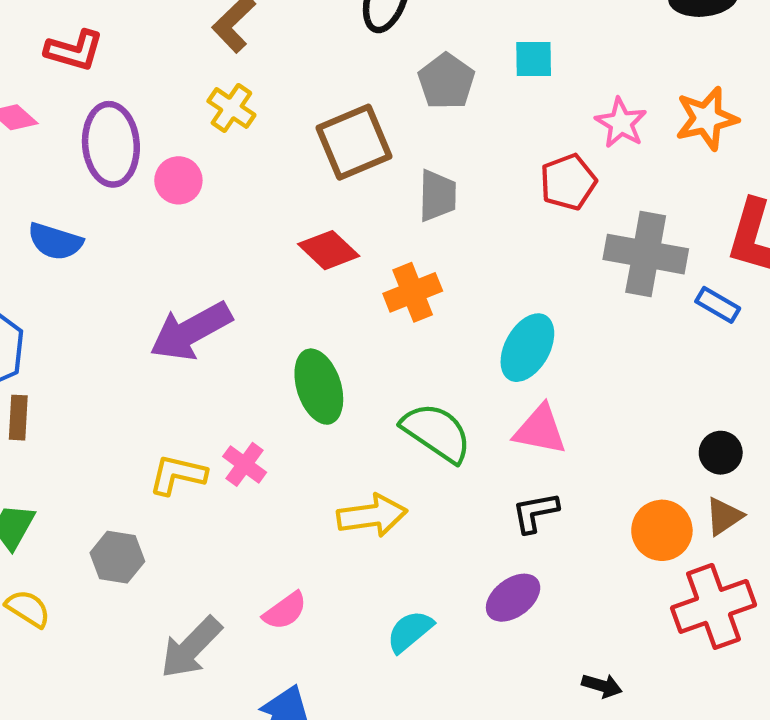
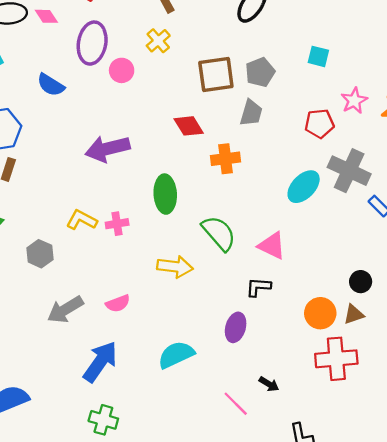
gray pentagon: (446, 81) -> (260, 72), moved
cyan ellipse: (527, 348) -> (304, 187), moved
pink cross: (245, 464) -> (117, 224), turned 30
purple ellipse: (513, 598) -> (236, 327), turned -52
cyan semicircle: (410, 631) -> (176, 355), moved, size x1.4

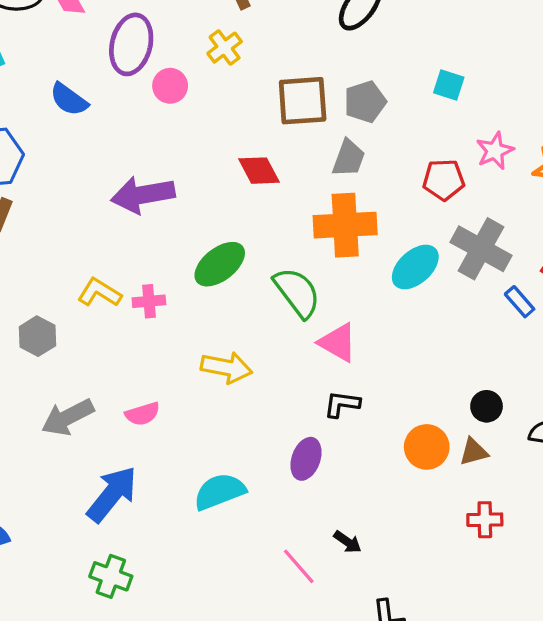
orange cross: (226, 159) -> (345, 225), moved, size x1.5
green ellipse: (165, 194) -> (220, 264), turned 51
green semicircle: (219, 233) -> (297, 293), moved
pink triangle: (272, 246) -> (338, 342), moved
red cross: (336, 359) -> (485, 520), moved, size x0.6

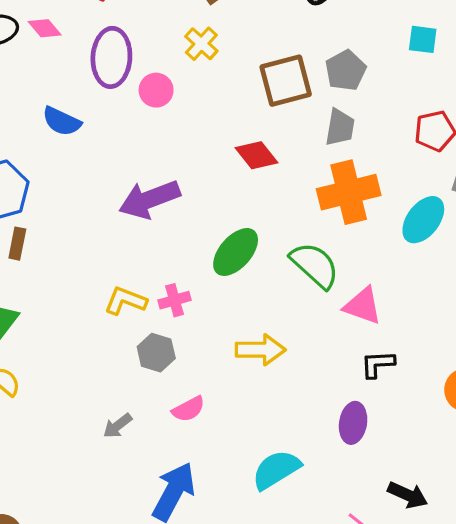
gray hexagon: (37, 336) -> (156, 353), moved
gray arrow: (68, 417) -> (118, 426), size x0.6
black arrow: (348, 542) -> (408, 495), size x1.4

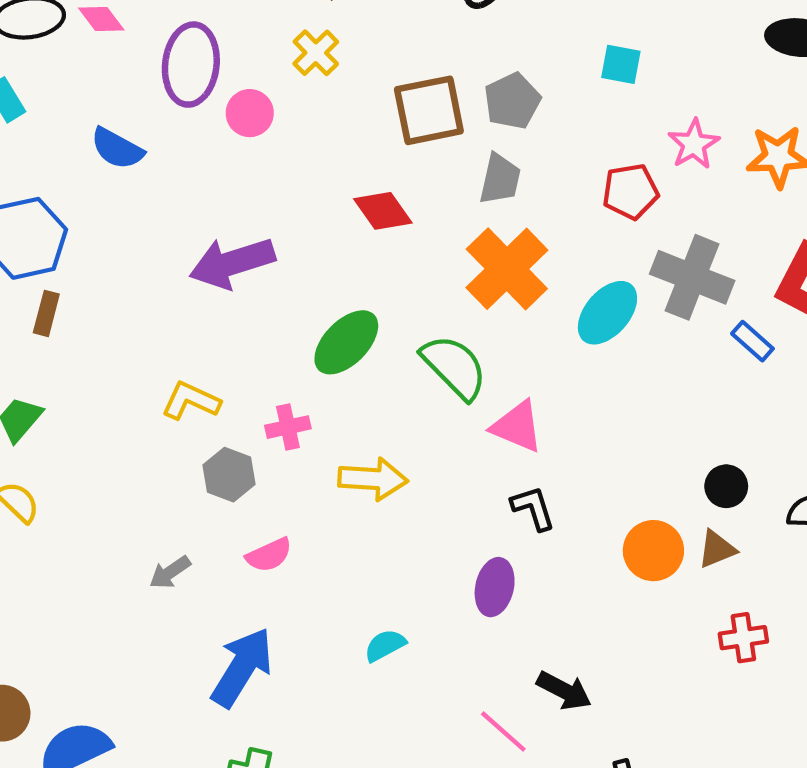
orange cross: (349, 192) -> (507, 269), turned -34
pink cross: (174, 300) -> (288, 427), moved
black L-shape: (378, 364) -> (533, 508), turned 72
cyan semicircle: (276, 470) -> (385, 645), size x0.6

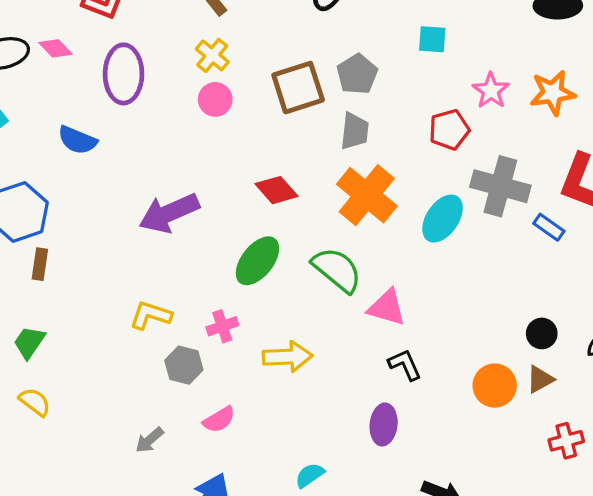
pink circle: (250, 113) -> (215, 99), moved
red diamond: (383, 211) -> (276, 190), moved

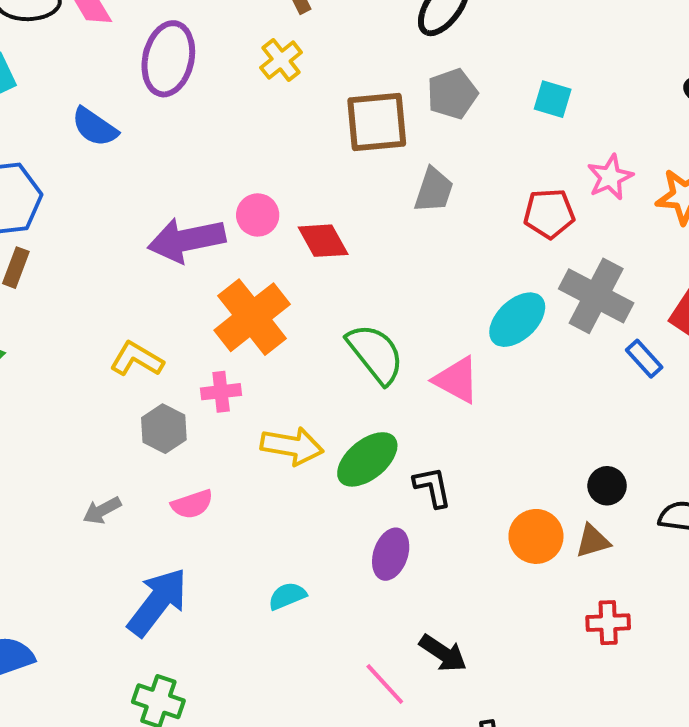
gray pentagon: (357, 74) -> (452, 94), moved
pink circle: (215, 99) -> (258, 215), moved
orange cross: (367, 195) -> (252, 317), moved
green ellipse: (257, 261) -> (367, 459), moved
pink triangle: (387, 307) -> (457, 380), moved

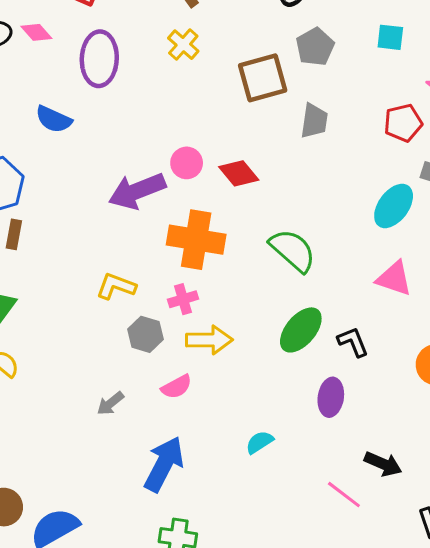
orange cross: (252, 317) -> (196, 240), turned -32
pink triangle: (457, 380) -> (394, 279), moved
yellow arrow: (292, 446) -> (209, 340), moved

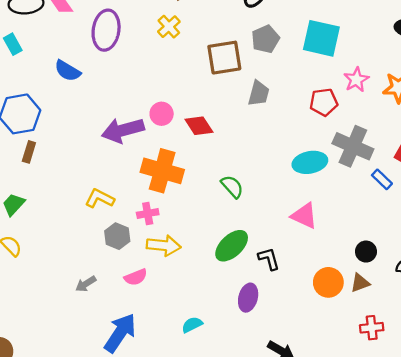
cyan square: (390, 37) -> (321, 38), size x1.8
cyan ellipse: (394, 206) -> (310, 162), turned 36
green semicircle: (293, 250) -> (232, 187), size x0.7

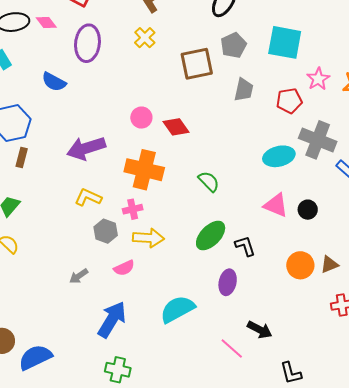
gray trapezoid: (259, 93) -> (244, 90), moved
purple arrow: (123, 130) -> (86, 148), moved
black circle: (366, 252) -> (308, 210), moved
cyan semicircle: (192, 325) -> (177, 309), size x1.8

